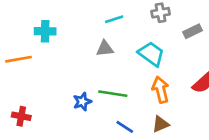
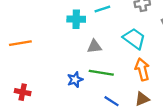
cyan cross: (45, 31) -> (76, 19), moved
gray triangle: (105, 49) -> (94, 47), moved

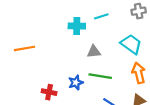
red cross: (23, 92) -> (49, 92), moved

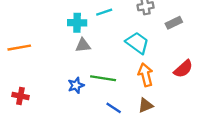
gray triangle: (94, 52) -> (83, 45), moved
red cross: (49, 92) -> (20, 96), moved

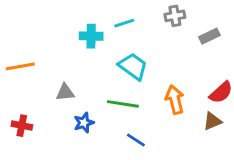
cyan trapezoid: (137, 43) -> (133, 66), moved
gray triangle: (83, 45) -> (65, 92), moved
blue star: (76, 85) -> (84, 123), moved
brown triangle: (146, 105) -> (212, 121), moved

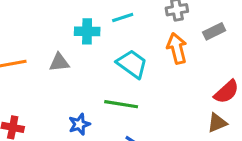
gray triangle: (65, 92) -> (59, 62), moved
orange arrow: (175, 100) -> (177, 48), moved

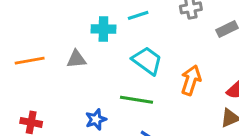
orange arrow: (177, 48) -> (191, 80), moved, turned 32

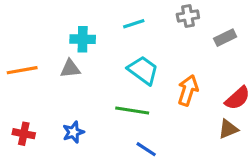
cyan cross: (103, 29) -> (83, 39), moved
blue star: (96, 119) -> (73, 132), moved

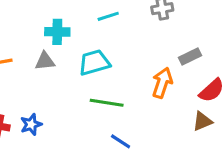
gray rectangle: (225, 38) -> (190, 56), moved
cyan trapezoid: (143, 70) -> (94, 63), moved, turned -52
blue star: (73, 132) -> (31, 124), moved

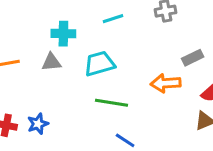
orange arrow: (162, 83) -> (166, 83), turned -112

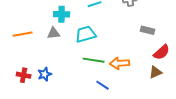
gray rectangle: (193, 58) -> (148, 30), turned 40
orange arrow: (166, 83) -> (120, 63), moved

